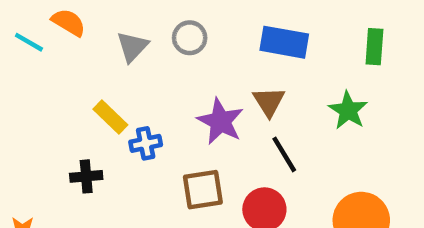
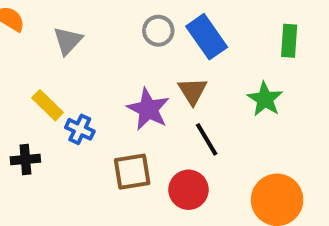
gray circle: (190, 38) -> (158, 31), moved
blue rectangle: (284, 42) -> (207, 37), turned 45
blue cross: (146, 143) -> (80, 129), turned 36

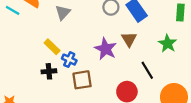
black line: (207, 139) -> (147, 70), moved
black cross: (25, 160) -> (49, 71), moved
brown square: (132, 172) -> (82, 80), moved

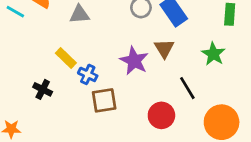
gray triangle: (63, 13) -> (80, 14), turned 42
black cross: (49, 71) -> (43, 89), moved, turned 32

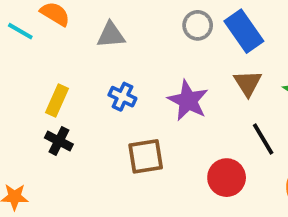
brown triangle: (164, 48) -> (248, 83), moved
yellow rectangle: (66, 58) -> (57, 101), moved, turned 70
blue cross: (88, 74) -> (122, 97), moved

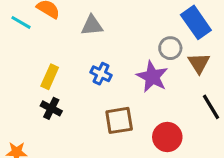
gray circle: (198, 25) -> (170, 48), moved
red circle: (227, 178) -> (167, 137), moved

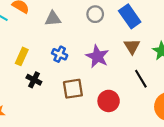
gray circle: (170, 48) -> (95, 14), moved
black cross: (51, 108) -> (34, 80), moved

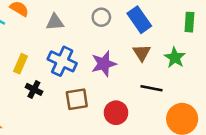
blue cross: (60, 54) -> (62, 61), size x1.6
purple star: (97, 56) -> (104, 64), turned 30
black line: (141, 79) -> (152, 88), turned -48

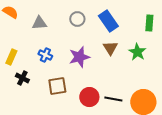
blue cross: (62, 61) -> (45, 55), size x0.6
black line: (152, 88) -> (113, 99), moved

